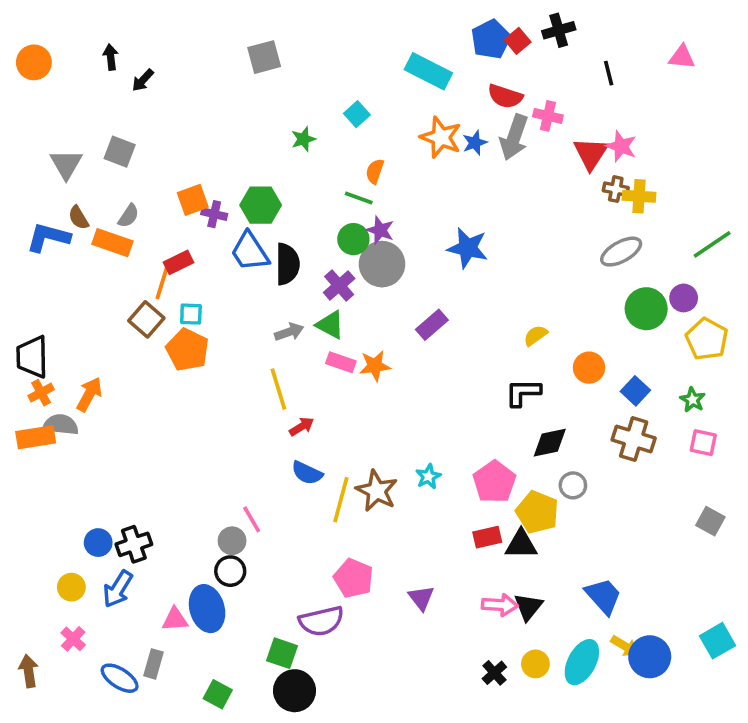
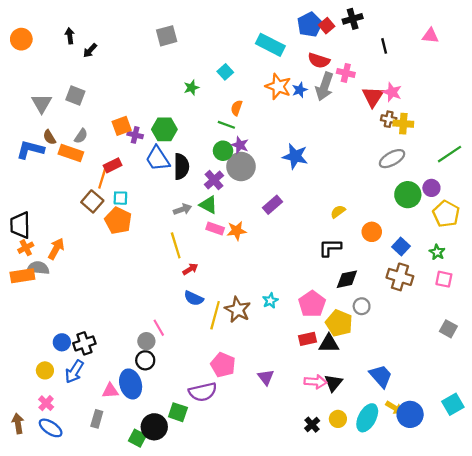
blue ellipse: (120, 678) -> (51, 428), moved
black circle: (295, 691) -> (154, 427), moved

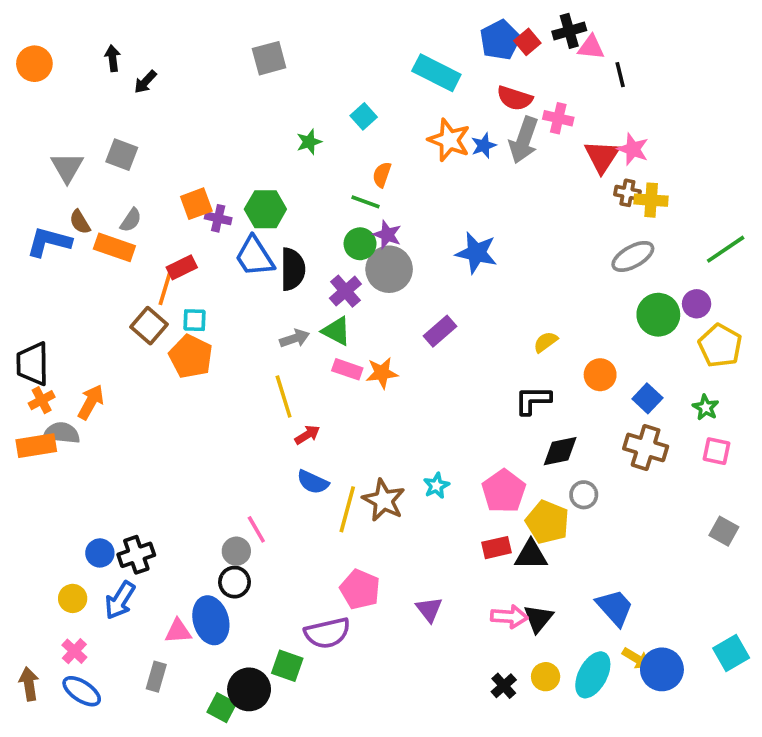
pink triangle: (430, 36) -> (591, 47), moved

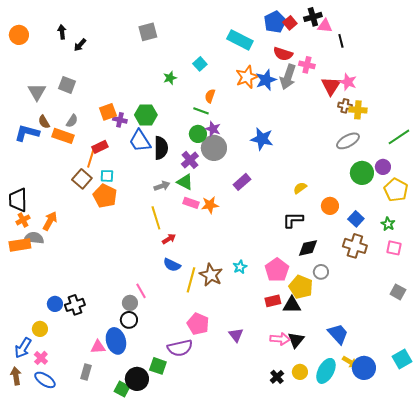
orange star: (449, 140) -> (247, 77), turned 30
blue star: (484, 146) -> (266, 80), size x1.5
blue arrow: (120, 600) -> (23, 348), moved

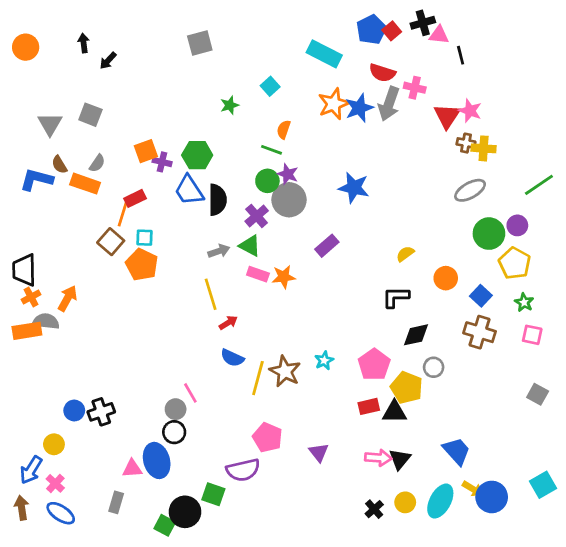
yellow pentagon: (396, 190) -> (515, 263), moved

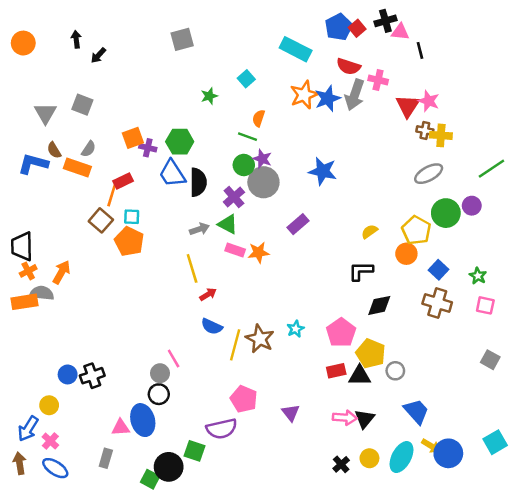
yellow pentagon: (515, 263) -> (416, 230), moved
gray circle: (434, 367) -> (395, 371), moved

